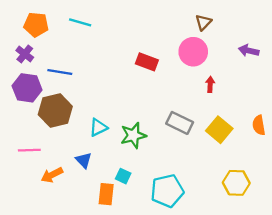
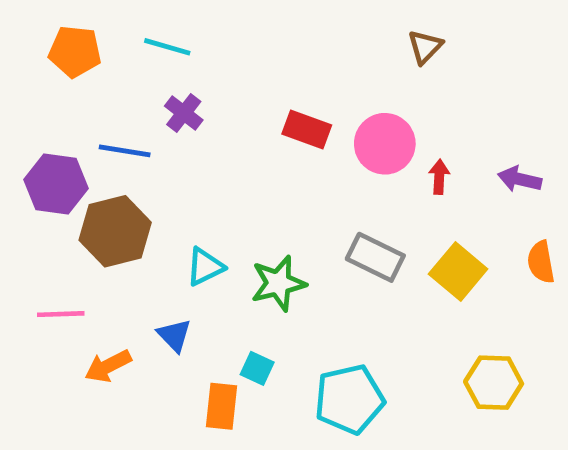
purple arrow: (249, 51) -> (520, 179), moved
pink circle: (193, 52) -> (385, 144), moved
purple cross: (25, 54) -> (184, 113), moved

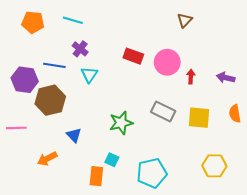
cyan triangle: (205, 267) -> (89, 75), moved, turned -30
yellow square: (458, 271) -> (199, 118), turned -35
pink line: (61, 314) -> (16, 128), moved
blue triangle: (174, 335) -> (74, 135), moved

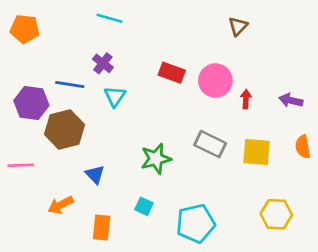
cyan line: (73, 20) -> (109, 18), moved
orange pentagon: (33, 22) -> (25, 29), moved
orange rectangle: (96, 176) -> (102, 227), moved

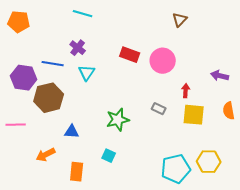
red arrow: (246, 99) -> (186, 91), moved
gray rectangle: (210, 144) -> (159, 109), size x0.6
blue triangle: (95, 175) -> (72, 132), turned -42
cyan pentagon: (196, 224) -> (176, 169), moved

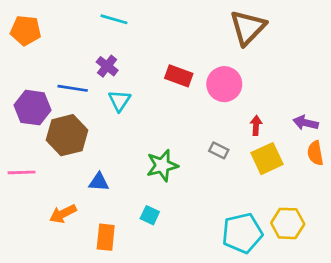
brown triangle: (180, 20) -> (248, 28), size x1.8
purple arrow: (220, 76) -> (306, 123), moved
yellow square: (194, 115) -> (267, 159), turned -30

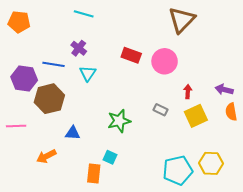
orange rectangle: (106, 237) -> (94, 173), moved

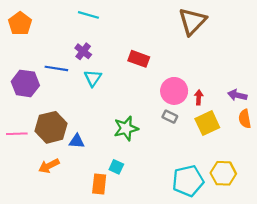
orange pentagon: (19, 22) -> (20, 24), turned 30
pink circle: (165, 61) -> (174, 91), moved
brown hexagon: (49, 99) -> (51, 127), moved

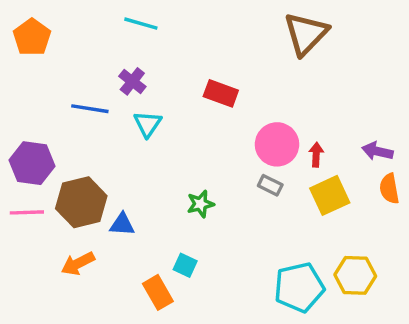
purple hexagon: (25, 83) -> (32, 163), moved
green star: (126, 128) -> (200, 204), size x0.7
orange rectangle: (99, 184) -> (158, 292), turned -36

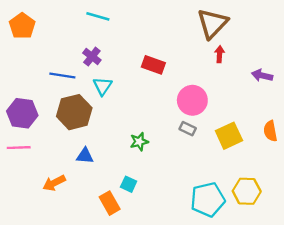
purple arrow: (377, 151) -> (262, 75), moved
red arrow: (316, 155) -> (220, 54), moved
brown hexagon: (81, 202) -> (74, 112), moved

